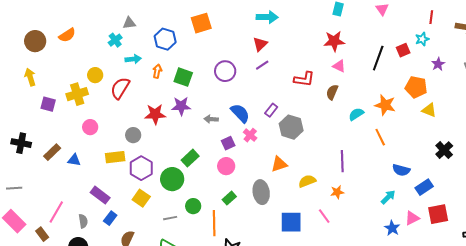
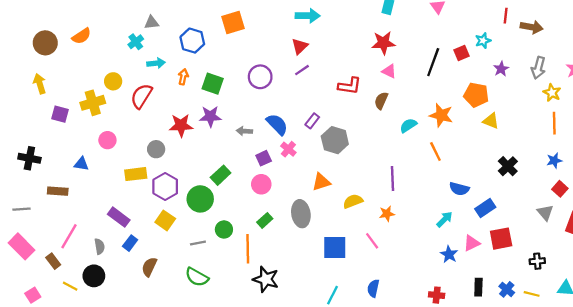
red line: (431, 17) -> (506, 16), moved
brown rectangle: (52, 152) -> (58, 191), moved, turned 48
blue triangle: (74, 160) -> (81, 164), moved

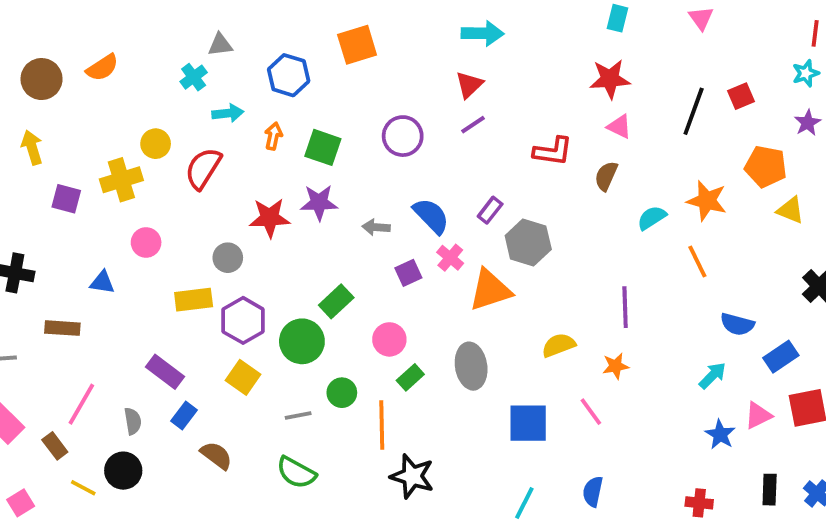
cyan star: (483, 41) -> (806, 73), moved
orange triangle: (321, 182) -> (490, 290), moved, size x1.4
pink circle: (261, 184) -> (389, 339), moved
brown semicircle: (149, 267) -> (216, 455), turned 102

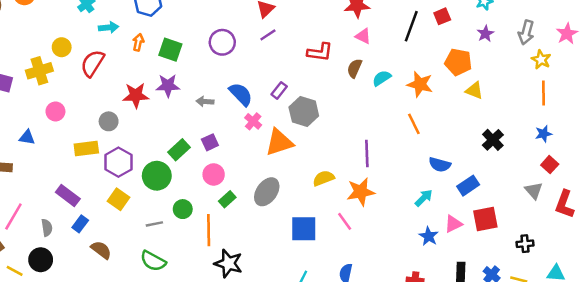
cyan semicircle: (652, 218) -> (382, 78), moved
purple square: (408, 273) -> (210, 142), moved
gray ellipse: (471, 366) -> (267, 192), turned 44
orange star: (616, 366) -> (361, 192), size x1.6

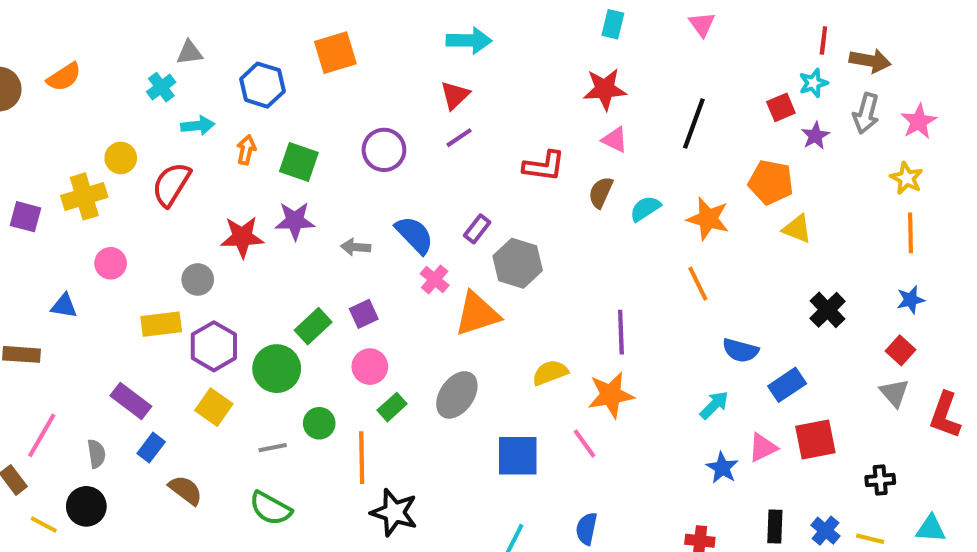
red square: (442, 16) -> (781, 107), moved
gray arrow: (526, 32) -> (866, 113), moved
pink star: (567, 34) -> (919, 122), moved
red square: (550, 165) -> (900, 350), moved

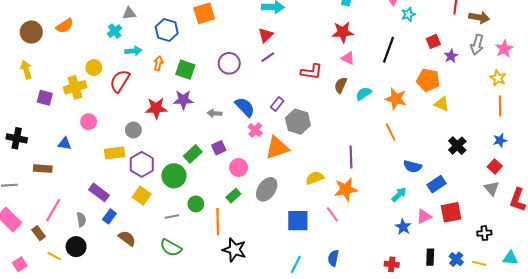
cyan star: (813, 83) -> (408, 14), moved
pink circle: (370, 367) -> (239, 167), moved

